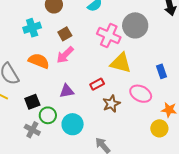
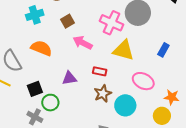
pink arrow: (65, 55) -> (83, 43), moved, turned 72
blue rectangle: (162, 71) -> (163, 50), moved, turned 48
red rectangle: (97, 84) -> (100, 71), turned 40
brown star: (111, 104) -> (103, 94), moved
cyan circle: (73, 124) -> (125, 105), moved

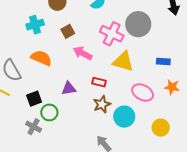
blue rectangle: (163, 50) -> (163, 62), turned 64
orange star: (172, 97) -> (172, 87), moved

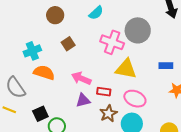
cyan cross: (35, 25) -> (32, 51), moved
pink arrow: (83, 53) -> (81, 78), moved
purple triangle: (69, 88) -> (83, 100), moved
pink ellipse: (143, 92) -> (135, 99), moved

